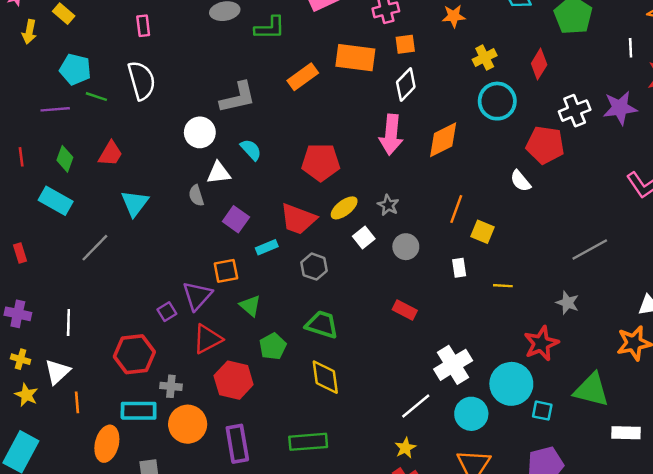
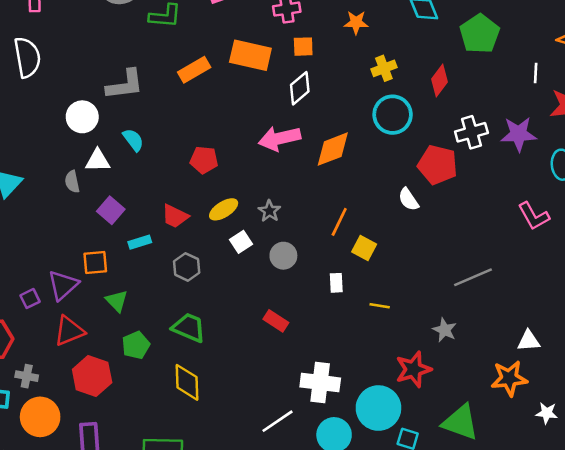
pink arrow: (391, 135) -> (280, 138), turned 66
red pentagon: (321, 162) -> (204, 160), size x0.7
red trapezoid: (298, 219) -> (175, 216), size x0.7
white cross: (453, 365) -> (320, 382), turned 33

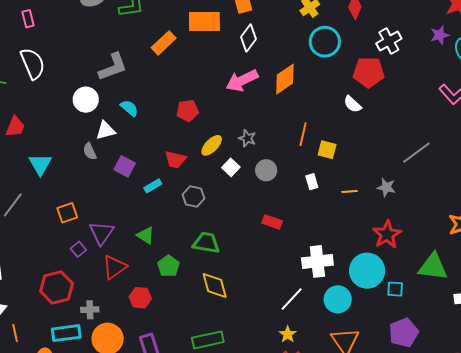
purple star: (518, 134) -> (440, 35), moved, size x0.7
orange square: (95, 263) -> (67, 213), moved
gray star: (445, 330) -> (386, 187), moved
red hexagon: (92, 376) -> (140, 298), size x0.7

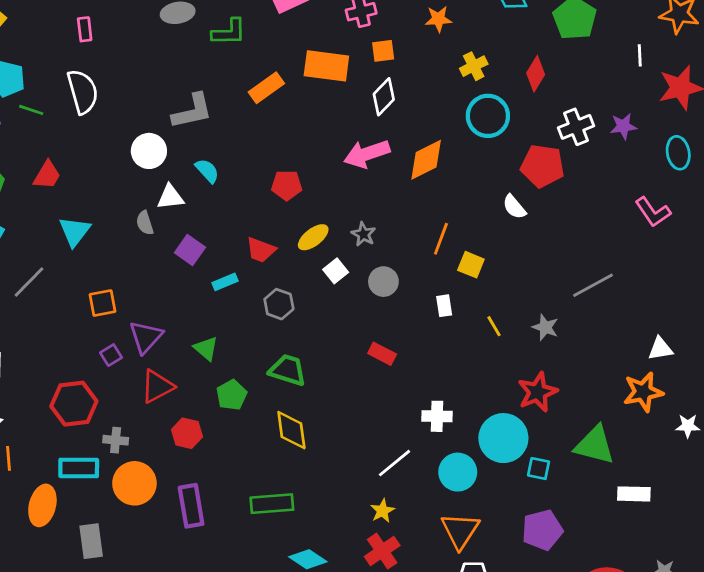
purple star: (440, 35) -> (623, 126), moved
yellow line: (349, 192) -> (494, 326), turned 56
white cross: (317, 261) -> (437, 416), size x0.7

